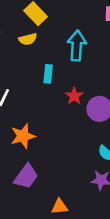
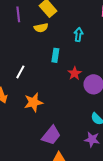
cyan arrow: (77, 46) -> (79, 35), size x0.6
purple trapezoid: (26, 176) -> (51, 135), moved

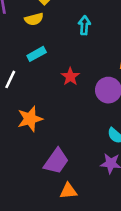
cyan rectangle: (55, 55) -> (37, 54), moved, turned 56
red star: (75, 73) -> (70, 77), moved

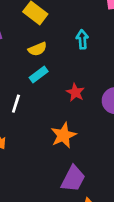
yellow semicircle: (34, 19) -> (37, 49), moved
orange star: (30, 119) -> (63, 135), moved

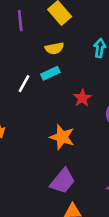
white line: (16, 104) -> (24, 84), moved
orange star: (63, 135) -> (62, 137), turned 30

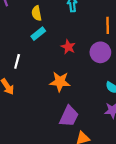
yellow semicircle: (54, 48) -> (37, 13), turned 104
white line: (24, 84) -> (17, 61), moved

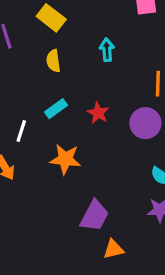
cyan rectangle: (38, 34) -> (56, 109), moved
orange star: (60, 82) -> (65, 159), moved

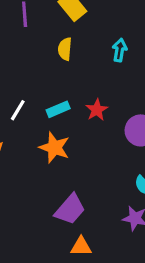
cyan rectangle: (56, 109) -> (58, 109), moved

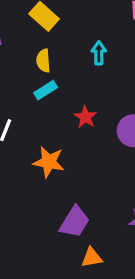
cyan rectangle: (58, 109) -> (46, 90), moved

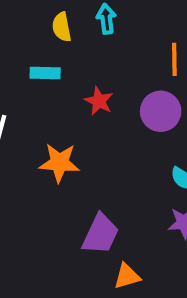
yellow semicircle: (43, 61) -> (62, 27), moved
cyan rectangle: (46, 90) -> (45, 73), turned 40

